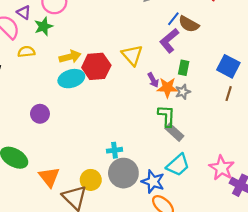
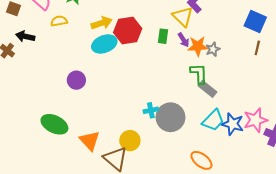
yellow triangle: (132, 55) -> (183, 17), moved
green rectangle: (184, 68) -> (163, 36), moved
pink star: (222, 168) -> (256, 120), turned 30
gray circle: (123, 173) -> (170, 117), moved
blue star: (153, 182) -> (233, 124), moved

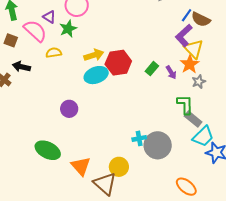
yellow triangle: (183, 17) -> (194, 49), moved
green rectangle: (163, 36) -> (152, 69), turned 32
orange star: (198, 46) -> (190, 64), moved, turned -30
cyan trapezoid: (213, 120) -> (203, 136), moved

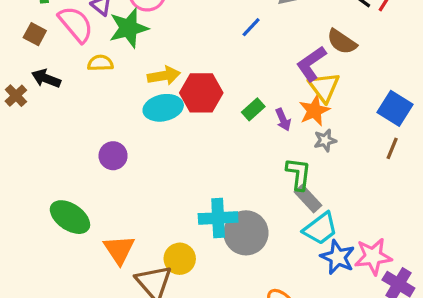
blue line: (187, 15) -> (251, 27), moved
green star: (68, 29) -> (129, 28), size x1.4
cyan cross: (139, 138) -> (218, 218), size x1.6

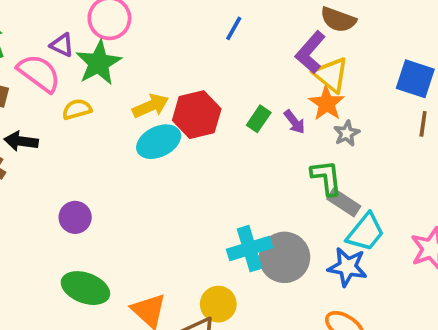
purple circle: (113, 156) -> (75, 217), moved
blue star: (338, 257) -> (347, 267), moved

